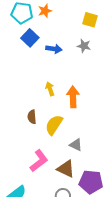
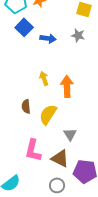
gray triangle: (76, 145) -> (70, 134), turned 32
pink L-shape: (39, 161) -> (33, 150), turned 140

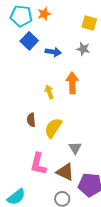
orange arrow: (67, 86) -> (72, 83), moved

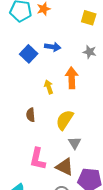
blue square: (29, 41) -> (29, 54), moved
gray star: (83, 49) -> (90, 52), moved
yellow semicircle: (53, 128) -> (65, 120), moved

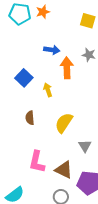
blue square: (29, 54) -> (24, 78), moved
orange arrow: (72, 78) -> (67, 68), moved
gray triangle: (75, 143) -> (85, 146), moved

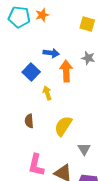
blue square: (24, 78) -> (31, 72), moved

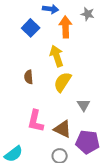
yellow arrow: (47, 93) -> (57, 56), moved, size x1.5

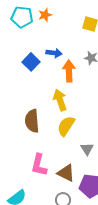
blue square: (31, 28) -> (31, 62), moved
brown semicircle: (29, 77) -> (32, 121), size x1.6

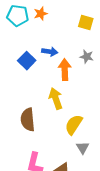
yellow semicircle: (66, 126) -> (74, 125), moved

